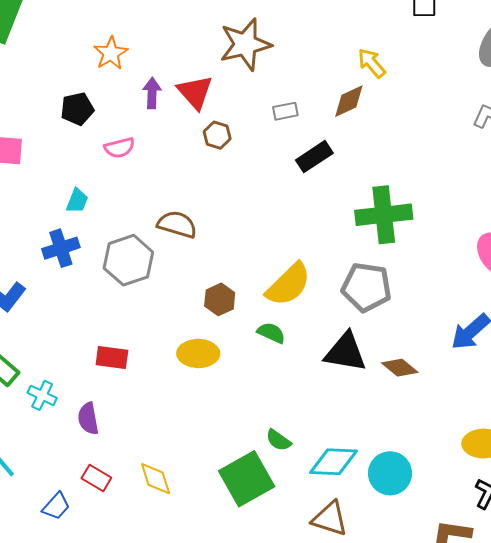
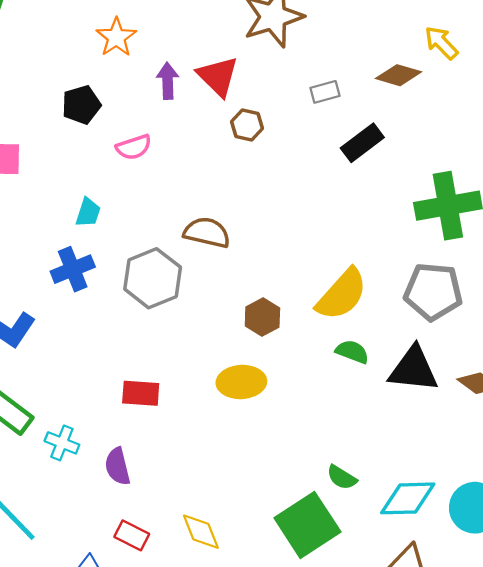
yellow arrow: (372, 63) -> (441, 43), moved
brown diamond: (349, 101) -> (399, 75), turned 45
green semicircle: (271, 333) -> (352, 352), moved

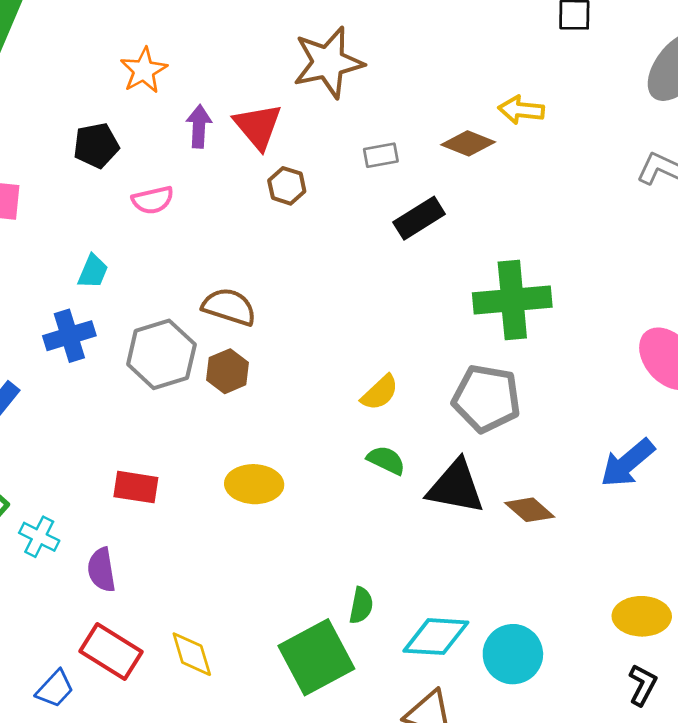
yellow arrow: (441, 43) -> (521, 110), turned -45
yellow semicircle: (342, 294) -> (380, 393), size x0.6
brown hexagon: (262, 317) -> (228, 371), moved
green semicircle: (342, 477) -> (361, 605), turned -116
red rectangle: (132, 535) -> (111, 651), size x1.5

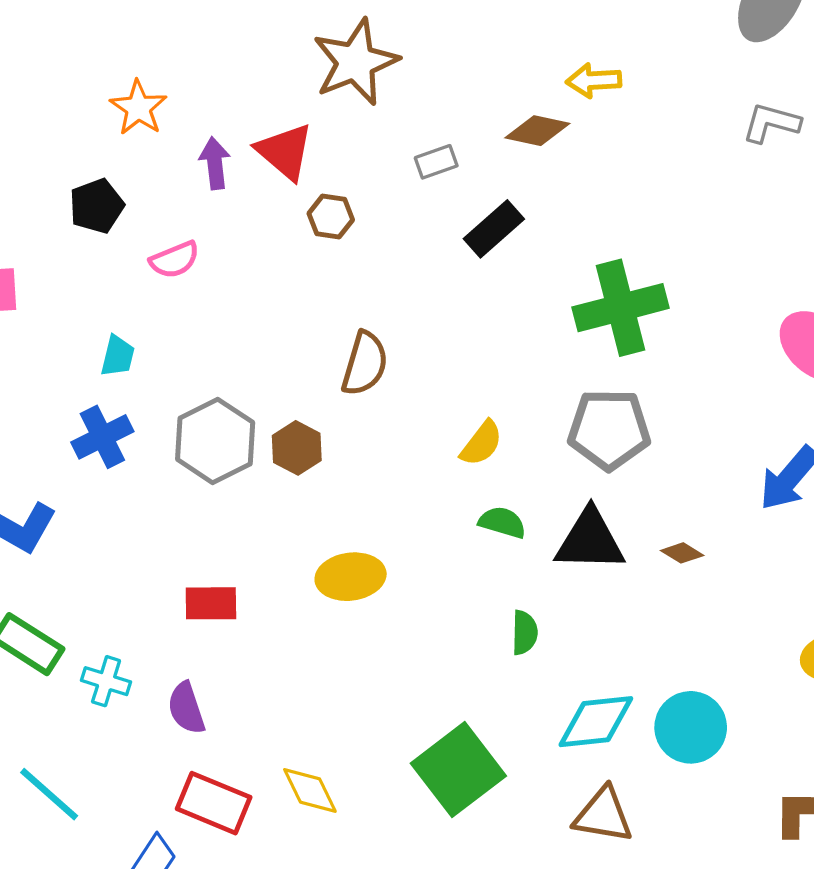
brown semicircle: (229, 307) -> (365, 364), moved, turned 98
brown diamond: (530, 510) -> (682, 553), size x0.7
green semicircle: (361, 605) -> (525, 633), moved

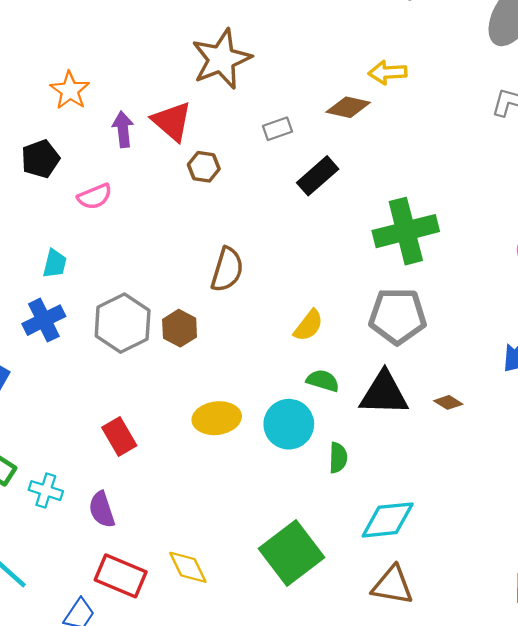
red rectangle: (211, 603) -> (119, 436), turned 60
cyan circle: (691, 727) -> (289, 424), moved

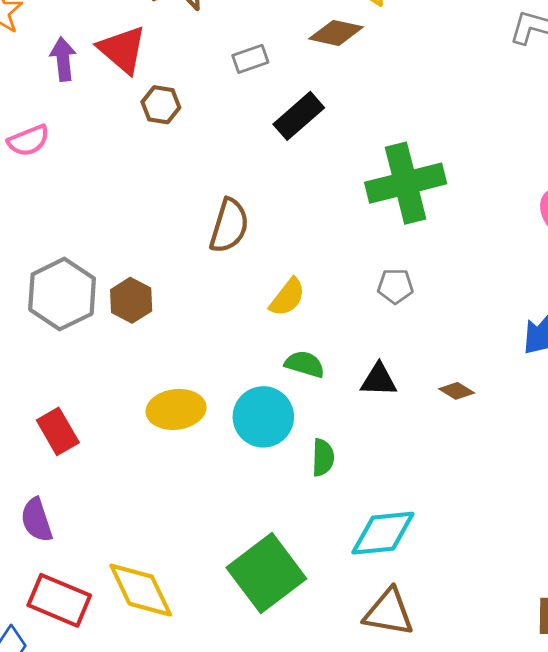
brown semicircle: (227, 270) -> (229, 226), moved
gray pentagon: (398, 316) -> (395, 286), size x0.5
black triangle: (384, 393) -> (379, 380), size x0.6
yellow diamond: (188, 567) -> (141, 590), size x1.4

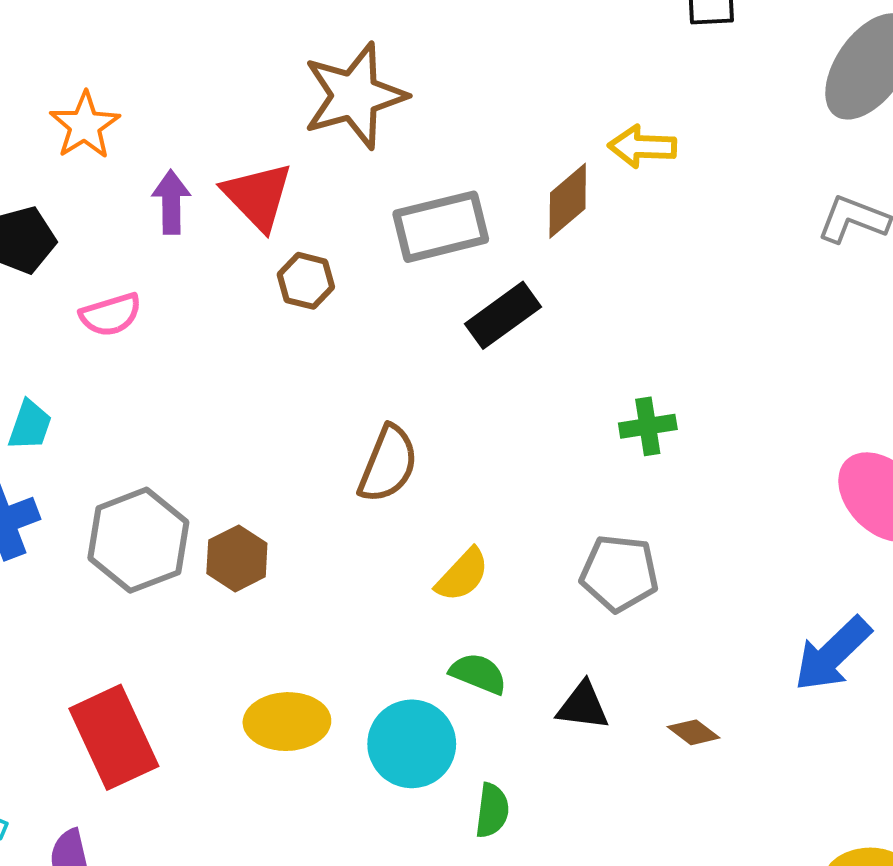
brown diamond: (336, 33) -> (568, 201), turned -58
gray rectangle: (250, 59) -> (441, 227), size x1.8
green cross: (406, 183) -> (648, 426), size x0.5
gray pentagon: (395, 286) -> (619, 573), size x1.5
red rectangle: (58, 431) -> (114, 737), size x1.5

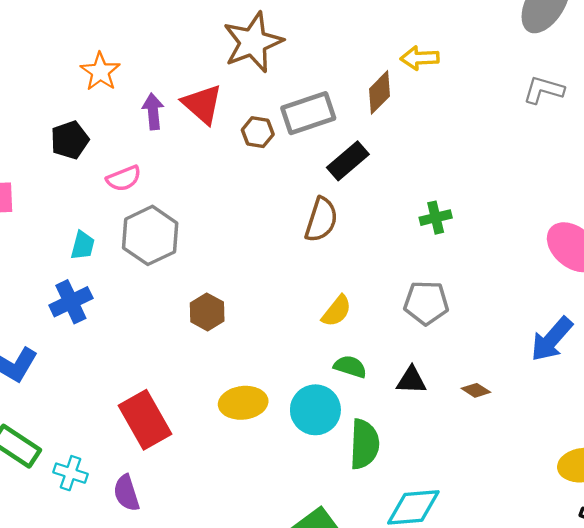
brown hexagon: (306, 281) -> (258, 132), moved
brown semicircle: (388, 464) -> (321, 220), moved
gray hexagon: (138, 540) -> (150, 235), moved
green semicircle: (492, 810) -> (364, 444), size x1.6

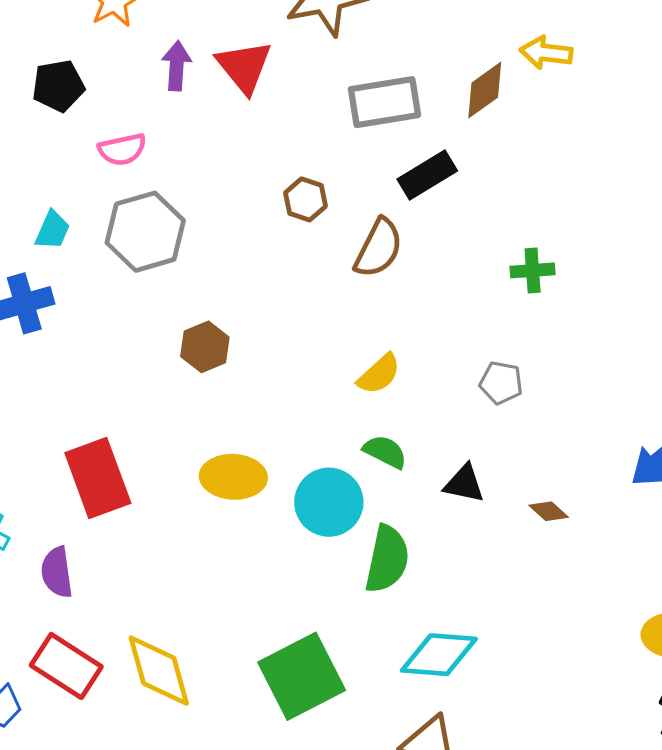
brown hexagon: (258, 132) -> (305, 199), moved
gray pentagon: (426, 303) -> (501, 383), size x0.7

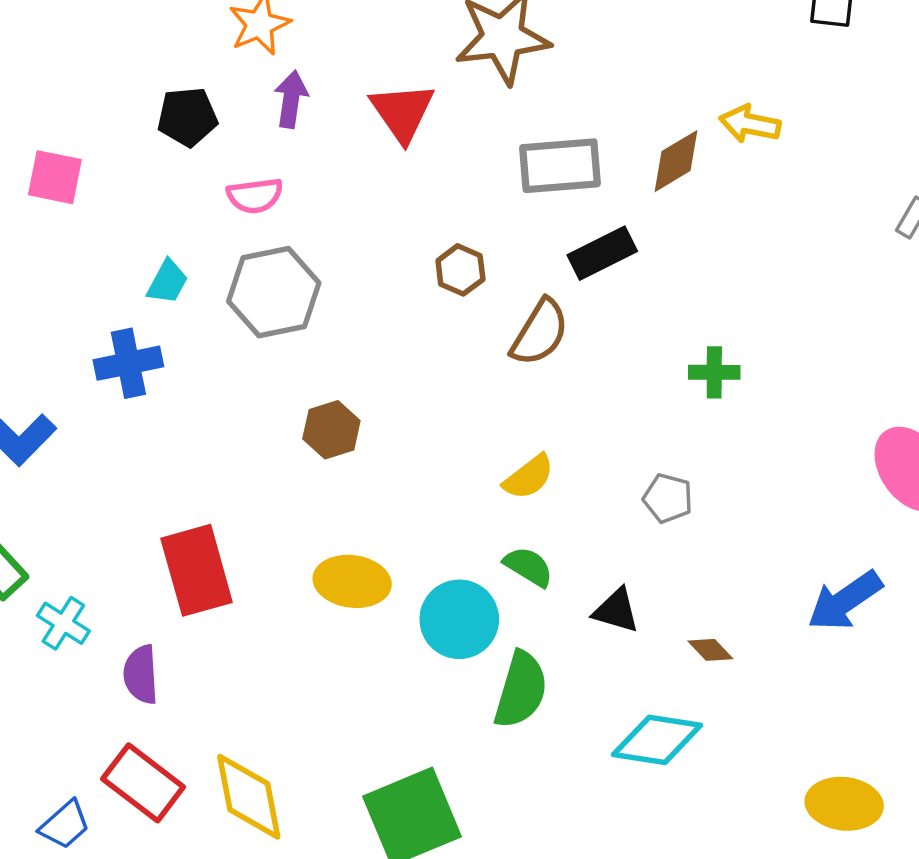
purple arrow: (177, 66) -> (291, 99), moved
cyan diamond: (439, 655) -> (657, 740), moved

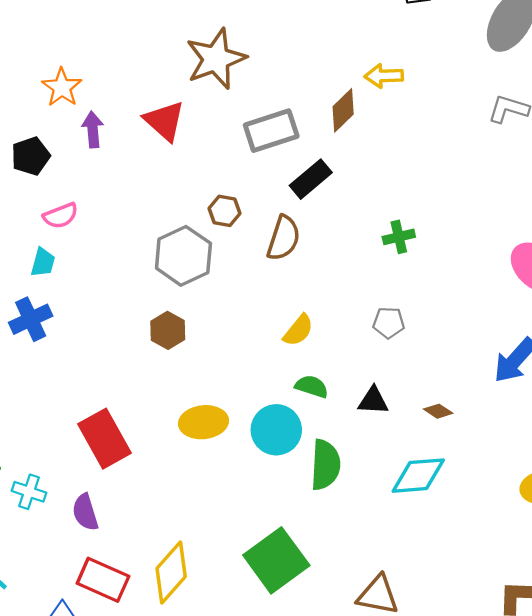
pink semicircle: (255, 196) -> (61, 216), moved
gray hexagon: (274, 292) -> (183, 256), moved
yellow diamond: (249, 797) -> (171, 573), turned 66

